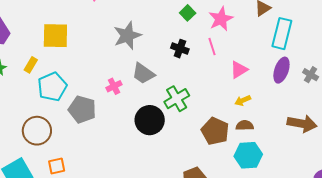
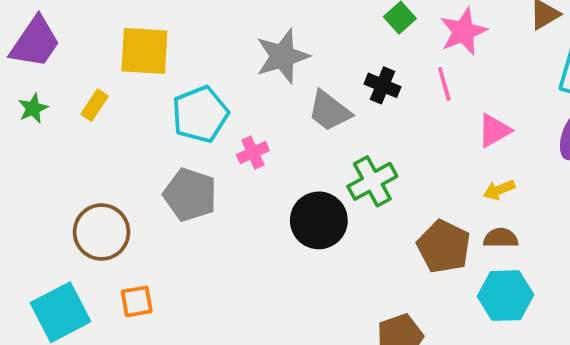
gray trapezoid: (143, 74) -> (329, 111), moved
cyan pentagon: (52, 87) -> (200, 114), moved

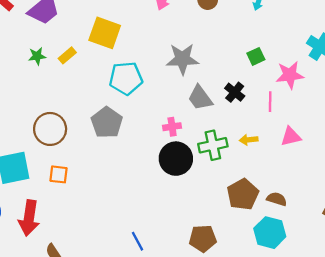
green star: (33, 108) -> (37, 56), moved
pink cross: (253, 153) -> (172, 127), moved
yellow arrow: (499, 190) -> (249, 140), moved

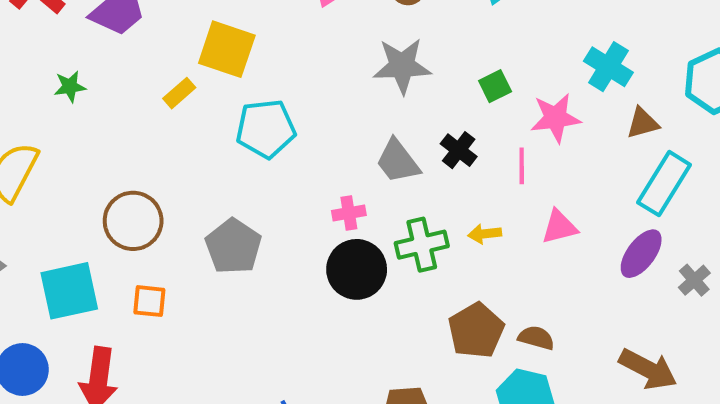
yellow rectangle: (67, 55) -> (179, 93), moved
green star: (37, 56) -> (70, 87), moved
gray star: (182, 59) -> (402, 66), moved
gray pentagon: (107, 122) -> (233, 246), moved

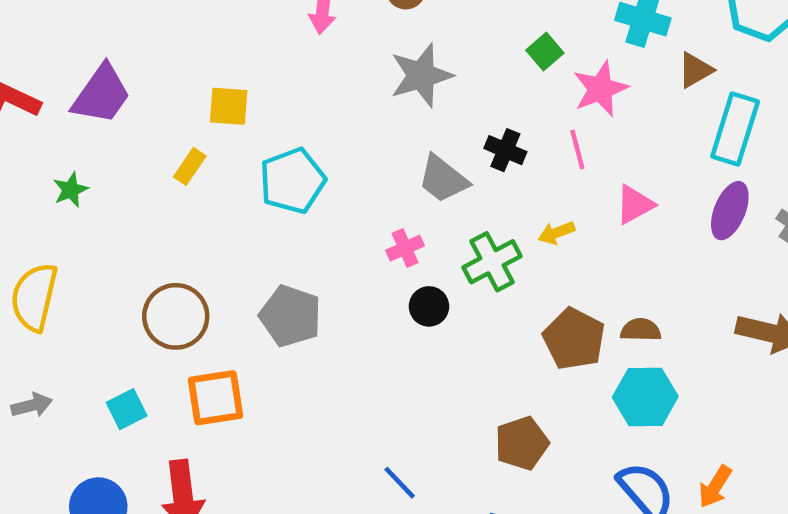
yellow square: (227, 49) -> (229, 106), size x0.7
green square: (495, 86) -> (545, 52), moved
black circle: (357, 269) -> (429, 306), size x0.6
cyan square: (69, 291) -> (127, 409), size x0.6
orange square: (149, 301) -> (215, 398), size x1.5

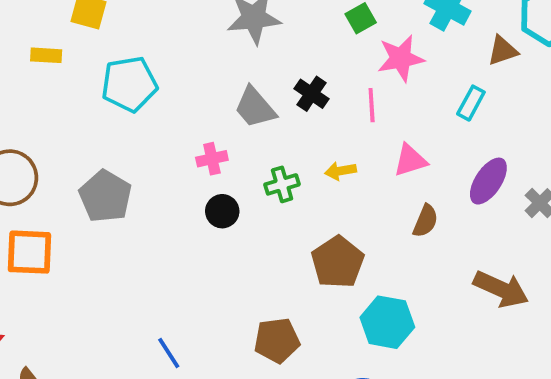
brown triangle: (695, 70) -> (503, 51), moved
cyan rectangle: (735, 129) -> (471, 103), moved, size x0.6
yellow rectangle: (190, 166) -> (46, 55), turned 48
green cross: (492, 262) -> (282, 184), size x0.7
brown semicircle: (641, 330) -> (425, 221), moved, turned 100

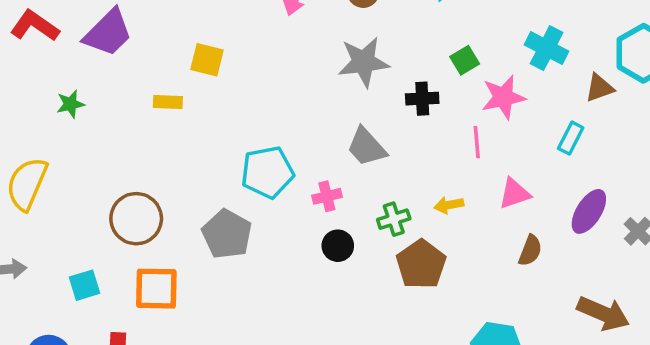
cyan pentagon: (129, 84) -> (267, 172), moved
black cross: (312, 94) -> (422, 99), moved, turned -36
brown pentagon: (338, 262) -> (421, 264), moved

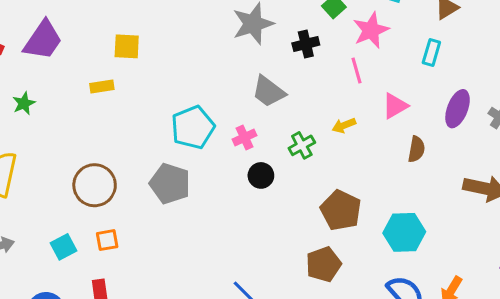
brown pentagon: (421, 264) -> (341, 210), moved
orange square: (156, 289) -> (107, 240), moved, size x0.6

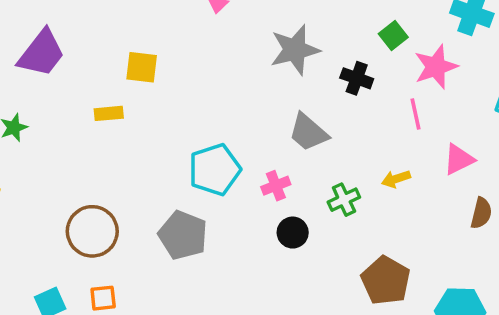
black cross: (306, 44) -> (357, 78), turned 30

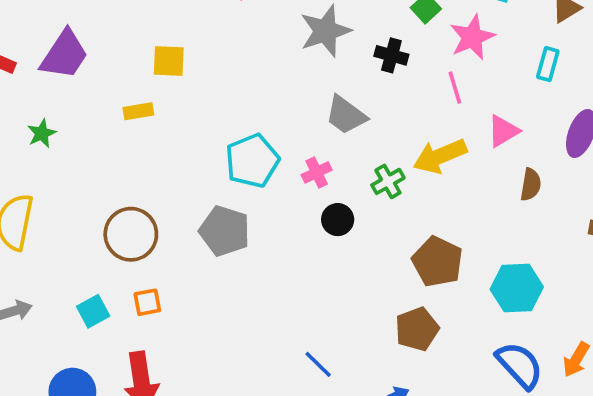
yellow arrow: (396, 179) -> (440, 156), size x1.8

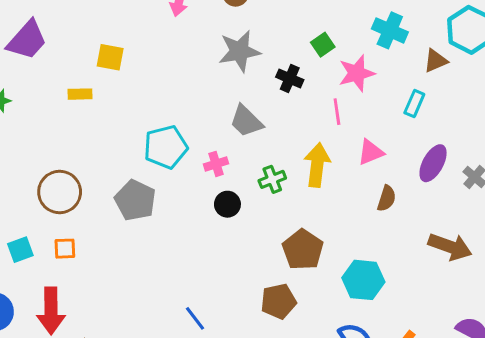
yellow arrow: (440, 156) -> (317, 165), turned 111

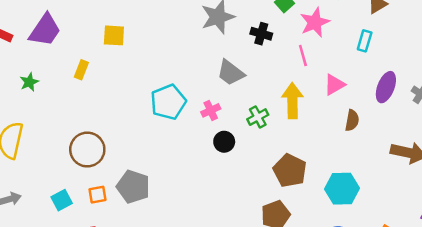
yellow rectangle: (80, 94) -> (81, 70), moved, turned -60
gray pentagon: (135, 200) -> (133, 187), moved

